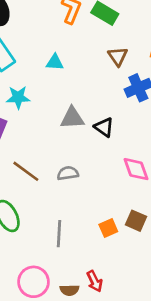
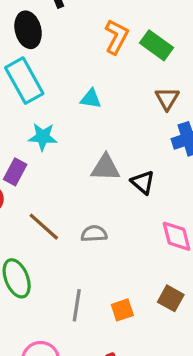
orange square: (108, 228) -> (122, 310), moved

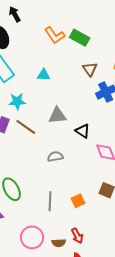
orange L-shape: (116, 37) -> (55, 35), turned 125
black triangle: (143, 182) -> (83, 131), moved
brown line: (44, 227) -> (26, 127), moved

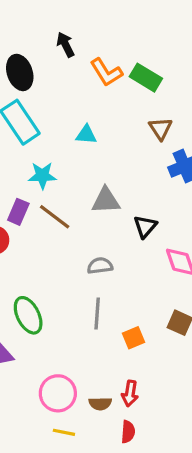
black arrow: (15, 14) -> (66, 45), moved
black triangle: (83, 131) -> (145, 227), turned 35
gray line: (50, 201) -> (97, 314), moved
red arrow: (77, 236) -> (130, 393), turned 35

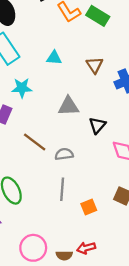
brown triangle: (160, 129) -> (95, 65), moved
brown line: (55, 217) -> (35, 142), moved
red arrow: (130, 393) -> (86, 248), turned 66

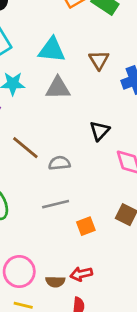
cyan triangle: (54, 58) -> (52, 50), size x1.5
gray triangle: (68, 106) -> (58, 88), moved
gray line: (62, 189) -> (56, 204), turned 70

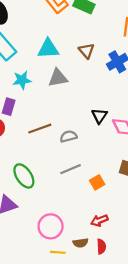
black triangle: (100, 131) -> (99, 116), moved
brown line: (25, 148) -> (40, 129), turned -50
brown semicircle: (55, 282) -> (80, 243), moved

